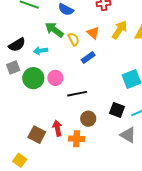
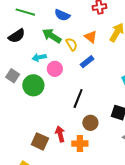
black semicircle: (17, 45) -> (17, 36), moved
gray square: (13, 67) -> (13, 76), turned -32
pink circle: (55, 78) -> (55, 69), moved
black line: (77, 94) -> (78, 98), turned -54

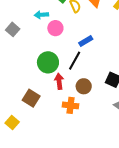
blue rectangle: (87, 62) -> (86, 41), moved
green circle: (33, 85) -> (48, 62), moved
red arrow: (60, 134) -> (59, 81), moved

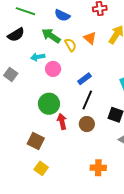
black line: (75, 61) -> (87, 100), moved
orange cross: (71, 105) -> (98, 168), moved
yellow square: (12, 123) -> (41, 168), moved

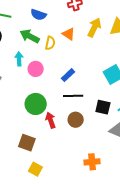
yellow semicircle: (71, 45) -> (50, 43), turned 48
cyan arrow: (38, 57) -> (19, 59), turned 104
black line: (87, 100) -> (73, 96), turned 72

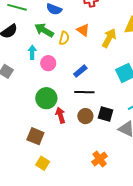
yellow arrow: (94, 27) -> (109, 38), moved
black square: (103, 107) -> (105, 114), moved
orange cross: (92, 162) -> (100, 159), turned -35

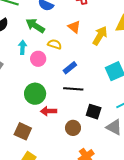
yellow semicircle: (64, 38) -> (55, 44), moved, turned -88
red arrow: (60, 115) -> (49, 111), turned -77
brown circle: (85, 116) -> (73, 128), moved

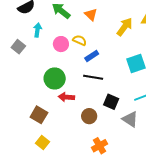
orange triangle: (74, 27) -> (91, 15), moved
yellow semicircle: (55, 44) -> (80, 40), moved
cyan arrow: (22, 47) -> (38, 30), moved

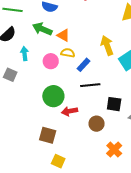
orange triangle: (91, 15) -> (63, 35), moved
yellow arrow: (125, 27) -> (107, 45), moved, turned -42

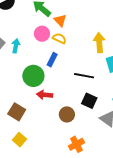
cyan arrow: (24, 54) -> (16, 46), moved
pink circle: (51, 61) -> (42, 34), moved
blue rectangle: (84, 65) -> (52, 60), moved, turned -32
black line: (90, 85) -> (84, 76), moved

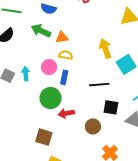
orange triangle: (60, 20) -> (62, 37), turned -40
pink circle: (42, 34) -> (49, 67), moved

